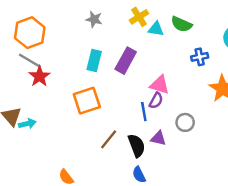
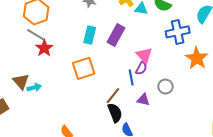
blue cross: (200, 57) -> (178, 32), size x1.6
pink triangle: (160, 85) -> (144, 55), turned 30
brown line: (109, 139) -> (113, 96), moved
black semicircle: (137, 146) -> (115, 113), moved

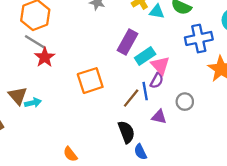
cyan rectangle: (90, 35) -> (145, 56), moved, turned 42
brown line: (113, 96) -> (131, 98), moved

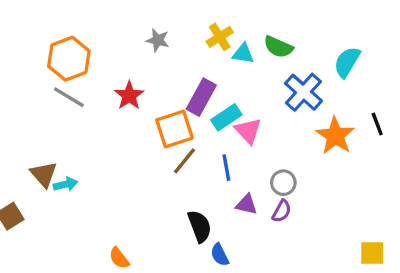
blue cross: (199, 38) -> (303, 92), turned -36
red star: (45, 57) -> (129, 96), moved
orange square: (90, 81) -> (174, 129), moved
purple semicircle: (157, 81) -> (282, 211), moved
brown line: (131, 98) -> (184, 161), moved

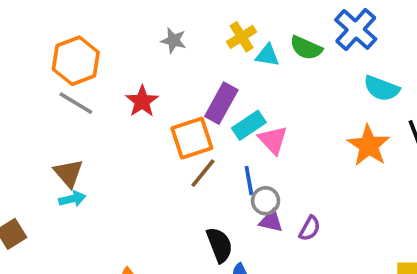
cyan semicircle: (347, 62) -> (382, 88), moved, turned -100
blue cross: (303, 92) -> (356, 29), moved
brown triangle: (44, 174) -> (68, 173), moved
gray circle: (283, 183) -> (266, 201), moved

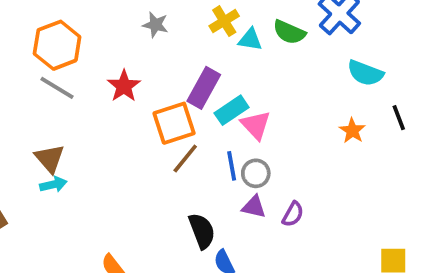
orange star: (369, 145) -> (352, 131), size x0.6
gray circle: (266, 201) -> (256, 173), moved

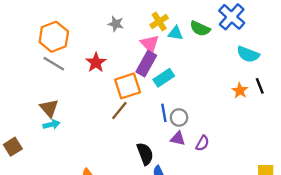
black line: (399, 118) -> (260, 86), moved
pink triangle: (256, 125) -> (150, 44), moved
brown line: (185, 158) -> (119, 110), moved

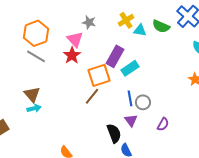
pink triangle: (150, 44) -> (75, 39), moved
purple triangle: (178, 139) -> (131, 120), moved, turned 40

